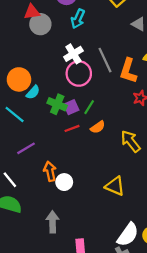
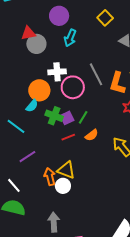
white cross: (73, 54) -> (57, 72), moved, turned 30
orange circle: (19, 79) -> (39, 90), moved
yellow triangle: (115, 186) -> (66, 170), moved

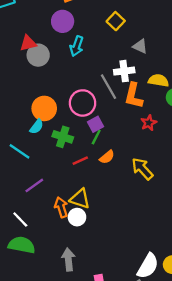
white cross: (57, 72) -> (124, 71), moved
purple square: (67, 118) -> (96, 124), moved

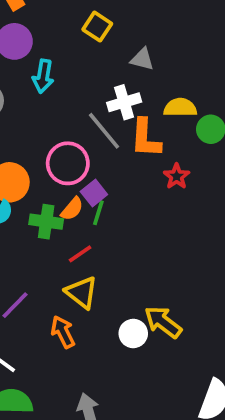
orange semicircle: (107, 157) -> (72, 209), moved
yellow arrow: (142, 169) -> (163, 322), moved
yellow triangle: (80, 199) -> (82, 292), moved, turned 30
white circle: (77, 217) -> (133, 333), moved

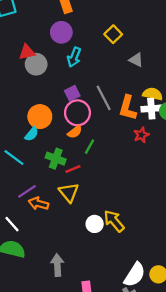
white cross: (124, 102) -> (151, 109), moved
purple square: (94, 193) -> (72, 93), moved
orange semicircle: (72, 209) -> (75, 132), moved
green cross: (46, 222) -> (56, 159), moved
orange arrow: (63, 332) -> (38, 204), moved, turned -60

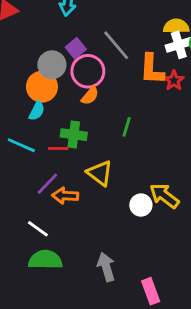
gray circle: (36, 64) -> (52, 65), moved
orange L-shape: (128, 108) -> (152, 69), moved
green line: (89, 147) -> (127, 127), moved
red line: (73, 169) -> (58, 149), moved, turned 35

